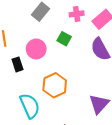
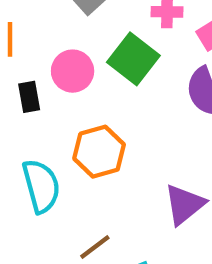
green square: (64, 39) -> (133, 59), size x1.6

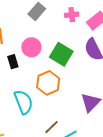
green square: (133, 59) -> (61, 54), moved

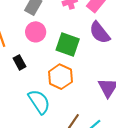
pink circle: (31, 47) -> (36, 32), moved

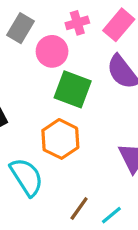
pink circle: (36, 32) -> (52, 51), moved

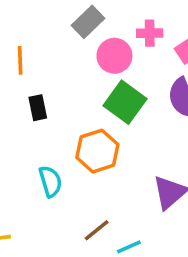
cyan semicircle: (27, 177) -> (50, 181), size x0.7

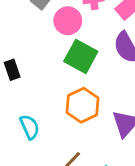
orange hexagon: (97, 151) -> (83, 105), moved

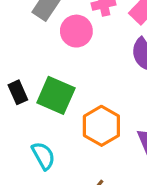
green square: (81, 56) -> (56, 95), moved

